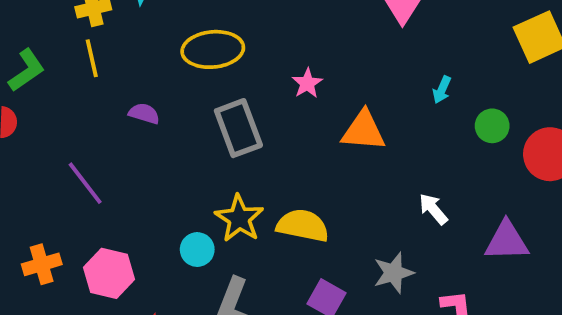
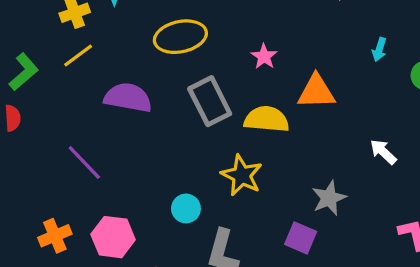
yellow line: (92, 58) -> (78, 55), turned 72
purple semicircle: (144, 114) -> (128, 98), size x1.8
yellow star: (239, 218) -> (242, 175), moved
yellow semicircle: (303, 226) -> (267, 119), moved
gray star: (393, 273) -> (329, 198), moved

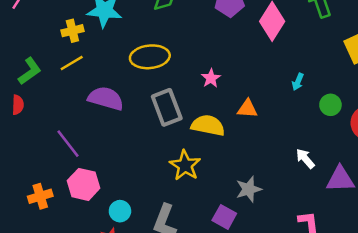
orange triangle: (316, 92) -> (247, 109), size x0.7
white arrow: (383, 152) -> (305, 159), moved
cyan circle: (186, 208) -> (120, 211), moved
pink hexagon: (113, 237) -> (84, 184), moved

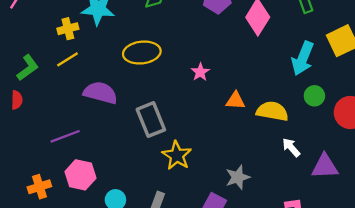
cyan arrow: (298, 82) -> (303, 58), moved, size x2.0
gray rectangle: (167, 107) -> (151, 120), moved
yellow semicircle: (208, 125) -> (272, 111), moved
purple line: (68, 144) -> (65, 136), turned -72

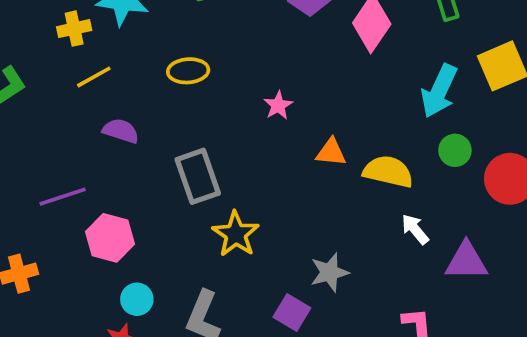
yellow ellipse: (142, 53) -> (188, 71), size x0.7
yellow line: (68, 59) -> (94, 77), moved
purple semicircle: (100, 93) -> (121, 131), size x0.7
pink hexagon: (80, 175) -> (110, 238), moved

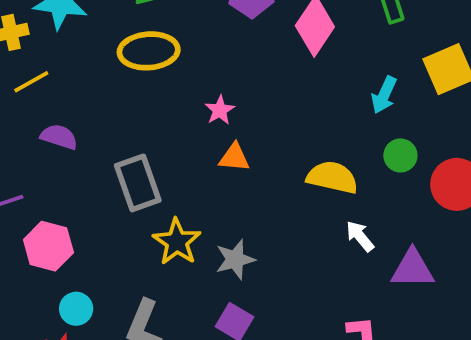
yellow ellipse: (188, 71) -> (149, 51), moved, size x1.4
cyan arrow: (439, 91) -> (384, 95), size x0.7
orange triangle: (331, 152) -> (234, 157), moved
gray star: (329, 272) -> (235, 259), moved

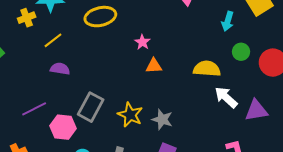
yellow line: (31, 82) -> (53, 40), moved
gray rectangle: (138, 183) -> (91, 107), moved, turned 56
white arrow: (360, 236) -> (226, 97), size x1.4
gray star: (235, 259) -> (162, 119), turned -30

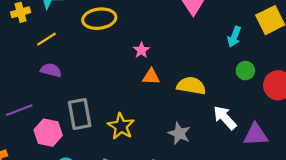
yellow semicircle: (207, 69) -> (191, 86), moved
gray rectangle: (91, 107) -> (80, 114), turned -44
gray star: (162, 119) -> (179, 133), moved

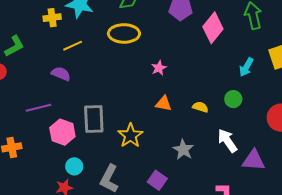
purple semicircle: (51, 70) -> (61, 74), moved
green circle: (245, 71) -> (233, 99), moved
orange triangle: (151, 77) -> (164, 104), moved
yellow semicircle: (191, 86) -> (200, 107), size x0.6

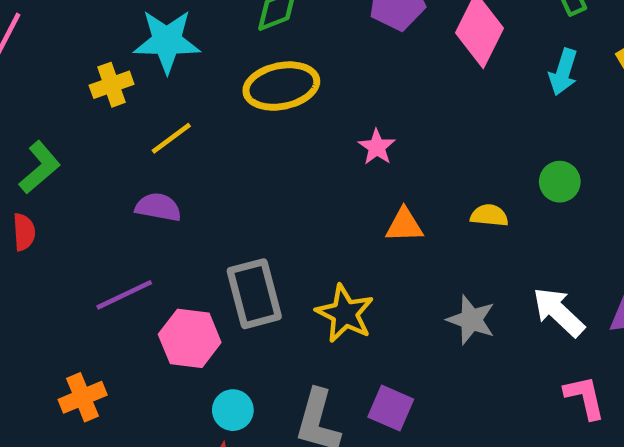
cyan arrow: (246, 67) -> (563, 72), moved
white arrow: (227, 141) -> (559, 312), moved
purple square: (157, 180) -> (391, 408), moved

